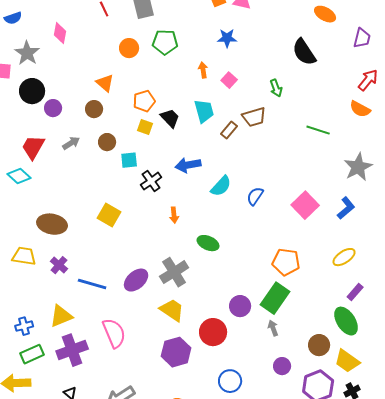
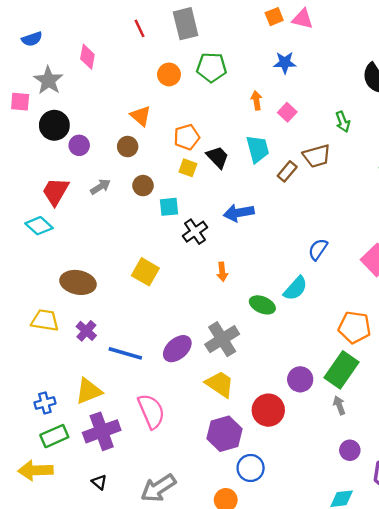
cyan semicircle: (221, 186) -> (295, 288), moved
blue circle: (230, 381) -> (251, 468), moved

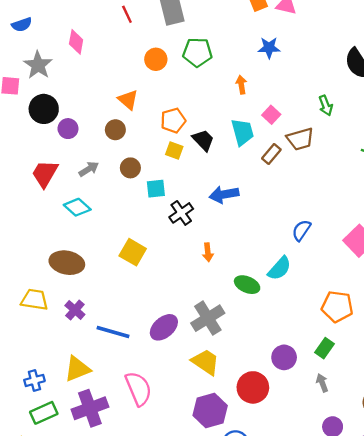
pink square: (287, 112) -> (271, 115), moved
cyan diamond: (39, 226) -> (77, 207), moved
green rectangle: (342, 370) -> (325, 348), size x0.6

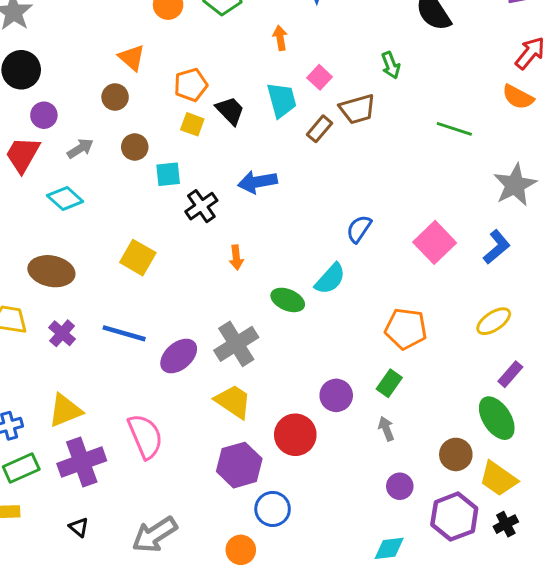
purple circle: (68, 129) -> (44, 115), moved
blue line: (113, 332) -> (124, 333), moved

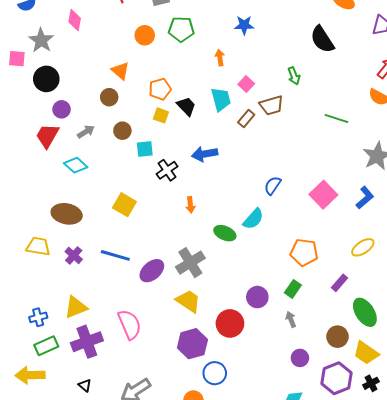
purple rectangle: (510, 374) -> (340, 283), moved

